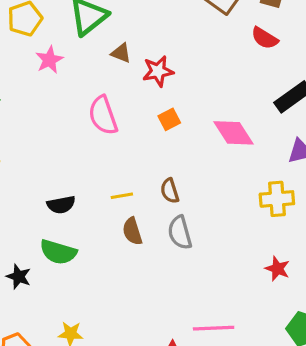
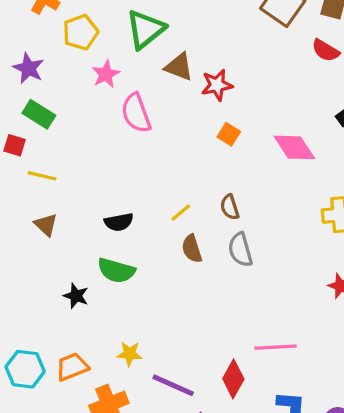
brown triangle: (121, 53) -> (179, 67), size x1.4
pink semicircle: (103, 115) -> (136, 113), moved
orange square: (169, 119) -> (229, 134), turned -30
yellow line: (122, 196) -> (181, 213), turned -30

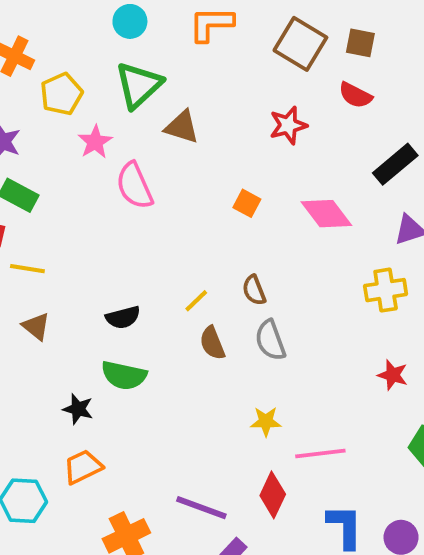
red star: (217, 85) -> (288, 125), moved
yellow star: (130, 354) -> (266, 421), moved
orange trapezoid: (72, 367) -> (83, 467), moved

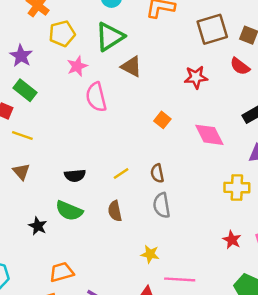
brown square: (300, 44) -> (212, 29), turned 32
brown semicircle: (212, 343) -> (115, 211), moved
orange trapezoid: (83, 467) -> (62, 272), moved

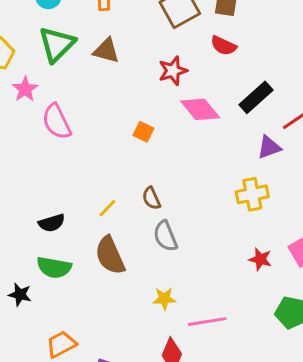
brown triangle: (131, 67) -> (106, 51), moved
pink diamond: (209, 135) -> (200, 109), moved
brown semicircle: (115, 211) -> (110, 255), size x1.5

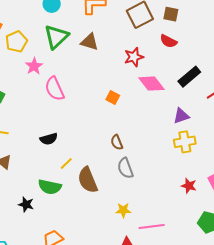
purple triangle: (269, 147) -> (181, 116), moved
yellow line: (107, 208) -> (66, 163), moved
black semicircle: (52, 223) -> (49, 139), moved

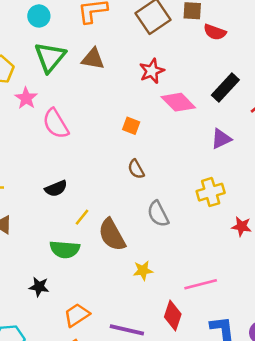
red semicircle: (168, 41) -> (215, 32), moved
brown semicircle: (117, 142) -> (136, 169), moved
yellow cross: (185, 142) -> (211, 192), moved
black star: (26, 204) -> (39, 287), moved
yellow star: (123, 210) -> (143, 270), moved

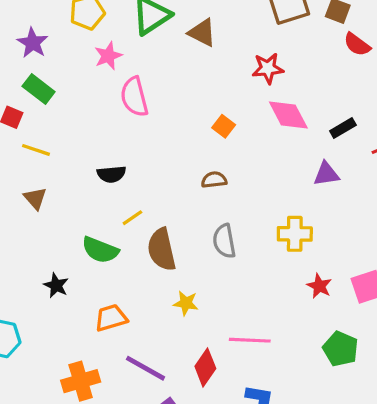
black rectangle: (225, 88) -> (343, 128), moved, size x0.7
brown semicircle: (136, 169) -> (214, 180), turned 96
orange trapezoid: (77, 315) -> (111, 318), moved

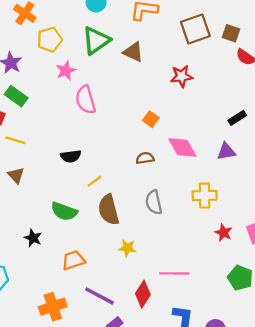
pink diamond: (288, 115) -> (182, 147), moved
yellow line: (132, 218) -> (95, 181), moved

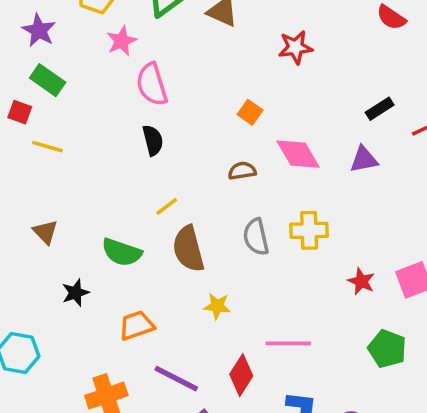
black semicircle: (71, 156) -> (153, 140), moved, turned -96
brown triangle: (16, 175) -> (45, 232), moved
yellow cross: (205, 196) -> (309, 230), moved
black star: (33, 238) -> (75, 293), turned 30

